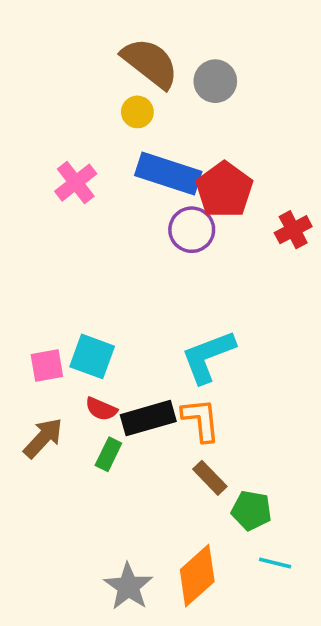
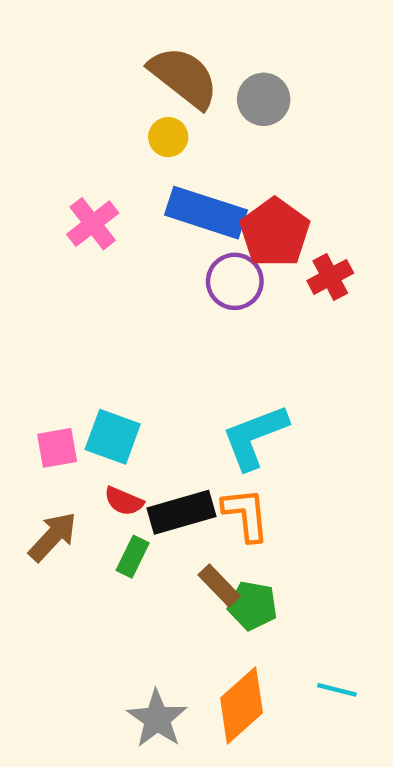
red cross: (293, 230) -> (330, 277), moved
brown rectangle: (210, 478) -> (219, 586), moved
green pentagon: (251, 510) -> (253, 606), moved

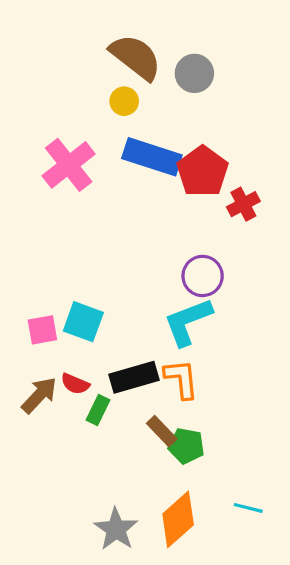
pink cross: (93, 224) -> (69, 165), size x1.4
purple circle: (235, 281) -> (203, 276), moved
red semicircle: (124, 501) -> (75, 384), moved

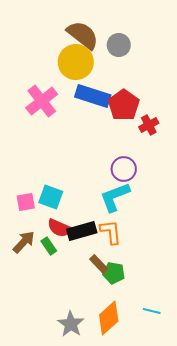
yellow circle: (124, 101) -> (76, 62), size x2.0
red semicircle: (75, 384) -> (60, 228), moved, size x1.4
green rectangle: (98, 410) -> (49, 246), moved, turned -60

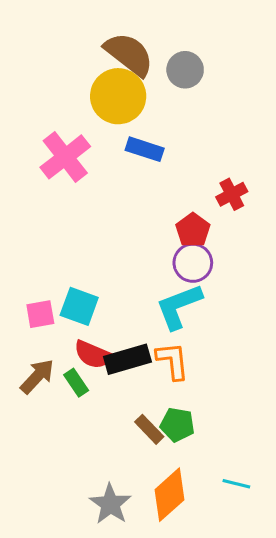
blue rectangle: (93, 96) -> (145, 149), size x0.7
red pentagon: (124, 105) -> (193, 230), moved, size x0.7
brown rectangle: (99, 264) -> (149, 429), moved

